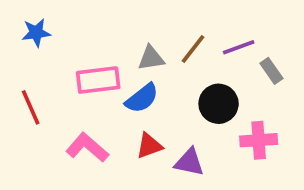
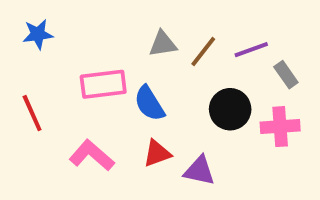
gray triangle: (151, 58) -> (163, 44), moved
blue semicircle: (142, 98) -> (149, 103), turned 96
pink cross: (259, 140) -> (280, 127), moved

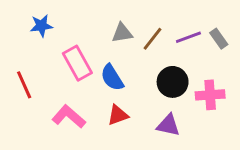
blue star: (38, 34) -> (41, 26), moved
gray rectangle: (286, 75) -> (219, 39), moved
pink rectangle: (103, 84) -> (77, 63), turned 68
purple triangle: (199, 171) -> (168, 125), moved

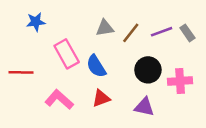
red line: (24, 85) -> (21, 72), turned -65

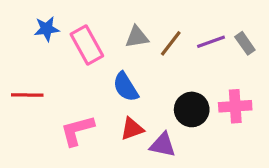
pink rectangle: (67, 54) -> (87, 45), moved
black circle: (148, 70) -> (192, 109), moved
pink L-shape: (59, 100) -> (77, 130), turned -56
purple triangle: (144, 107) -> (163, 145), moved

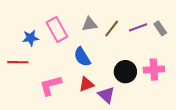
blue star: (47, 29) -> (31, 38), moved
purple triangle: (163, 145) -> (106, 95), turned 30

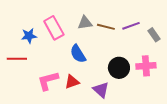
brown line: (112, 28) -> (106, 27), turned 66
gray rectangle: (160, 28) -> (154, 35), moved
red triangle: (86, 84) -> (72, 82), moved

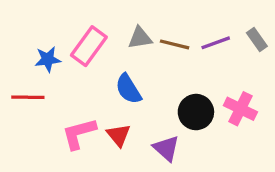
pink rectangle: (54, 28) -> (89, 46), turned 65
gray rectangle: (154, 35) -> (257, 40), moved
pink cross: (146, 66) -> (240, 109), turned 30
red triangle: (72, 82) -> (119, 135), turned -49

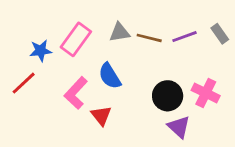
red line: (28, 97) -> (24, 83), turned -44
pink L-shape: (79, 133) -> (76, 93), moved, turned -32
purple triangle: (166, 148) -> (179, 127), moved

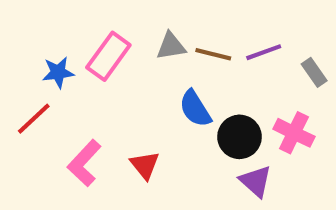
gray rectangle: (220, 34) -> (314, 72), moved
blue semicircle: (110, 76) -> (195, 109), moved
pink L-shape: (76, 93) -> (84, 163), moved

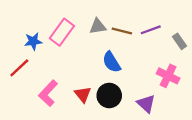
black circle: (240, 137) -> (109, 96), moved

